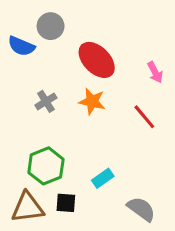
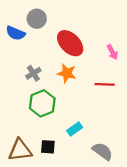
red line: (144, 117) -> (105, 84), turned -48
green hexagon: (46, 166) -> (42, 103), moved

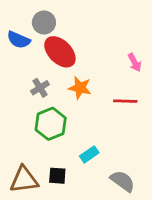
red ellipse: (70, 43) -> (60, 52), moved

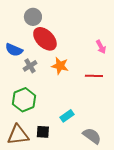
blue semicircle: (19, 40) -> (14, 50), moved
green hexagon: (51, 124) -> (24, 100), moved

